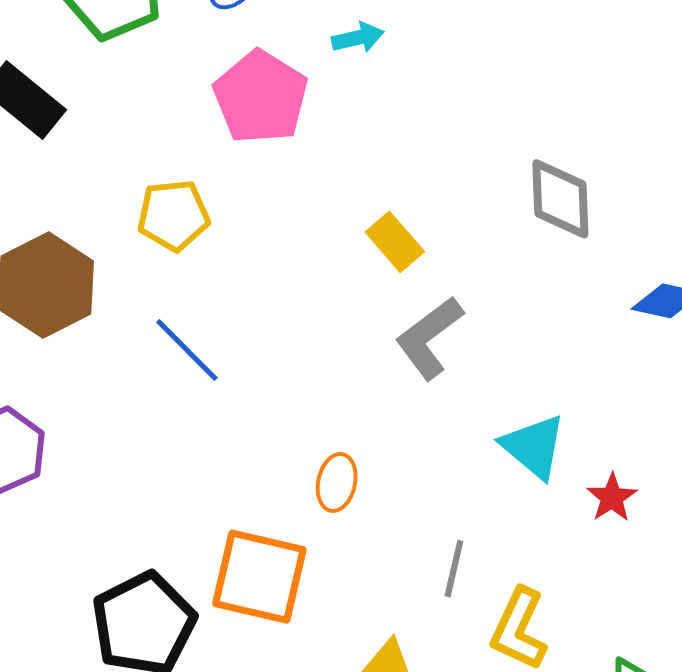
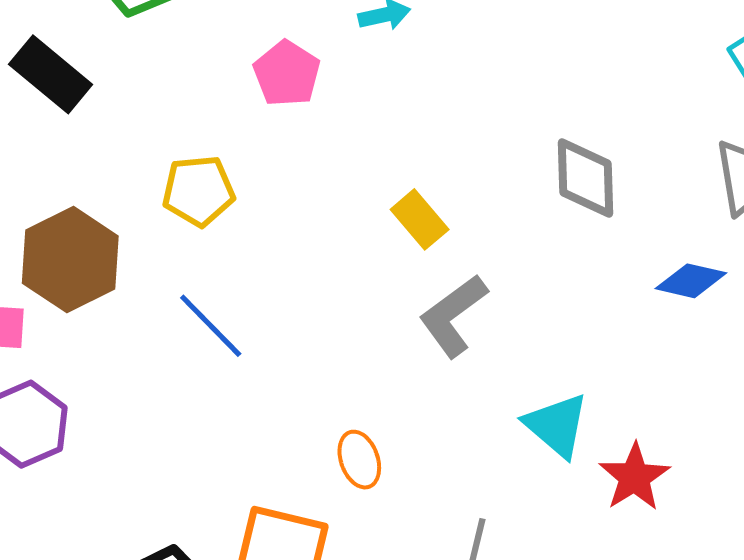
pink pentagon: (261, 97) -> (287, 74), size x0.7
orange ellipse: (337, 482) -> (359, 460), turned -32
red star: (612, 498) -> (634, 477), size x1.4

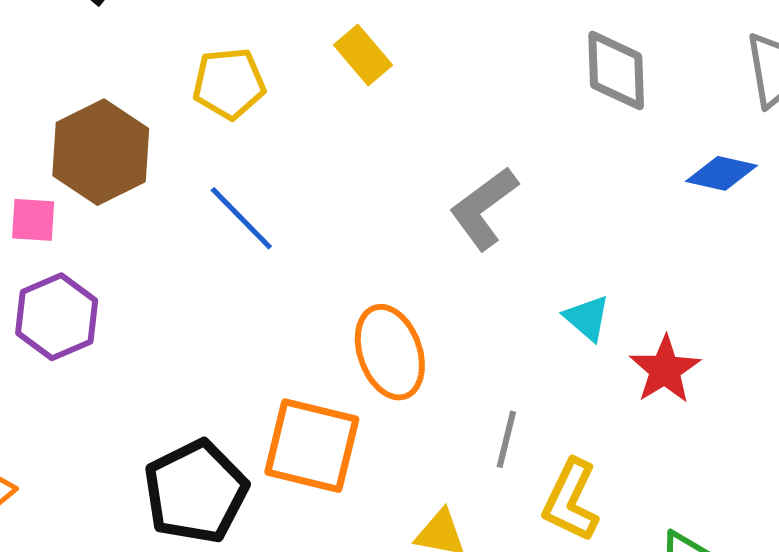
yellow rectangle: (420, 219) -> (363, 55), moved
cyan triangle: (557, 425) -> (587, 318), size x0.7
orange ellipse: (359, 460) -> (390, 352), size x1.6

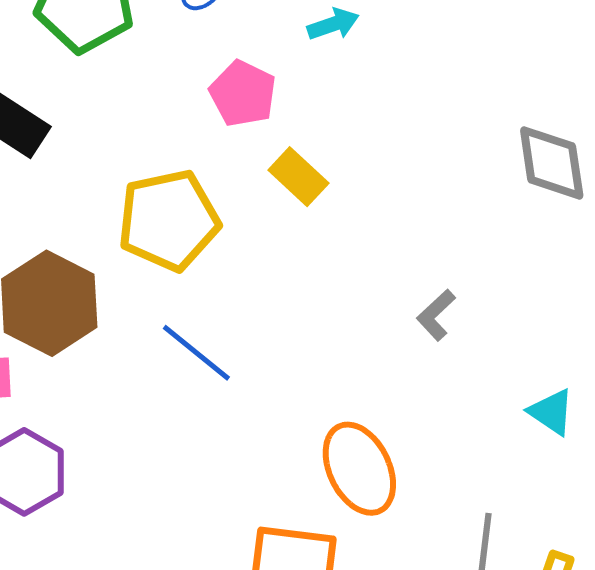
yellow pentagon: (229, 83) -> (169, 220), size x1.4
gray L-shape: (484, 208) -> (436, 315), size x0.6

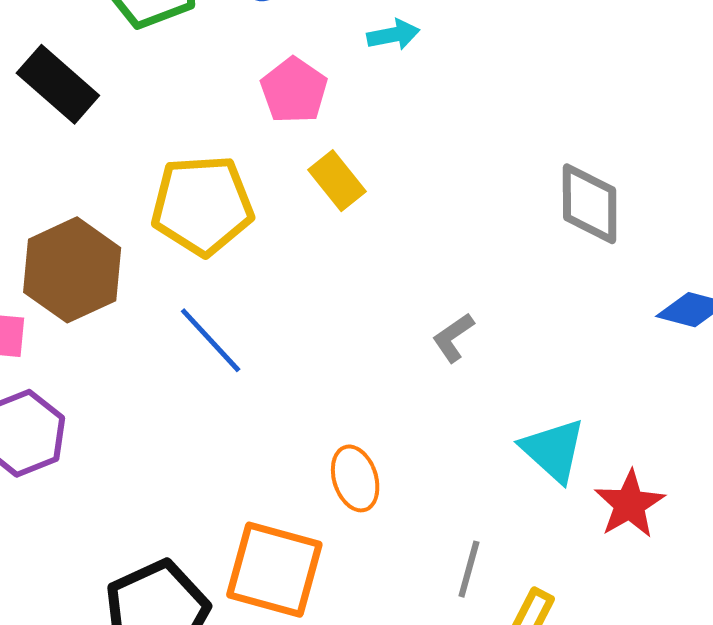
cyan triangle: (551, 412) -> (553, 450), size x1.4
orange ellipse: (359, 469) -> (355, 478), size x0.7

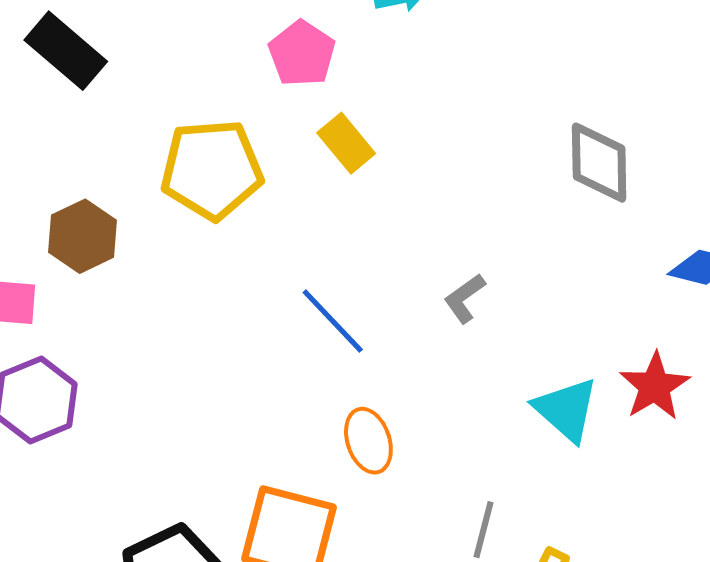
brown hexagon: (72, 270) -> (83, 236), size x0.7
blue line: (211, 340) -> (333, 321), moved
red star: (630, 504) -> (655, 386), moved

